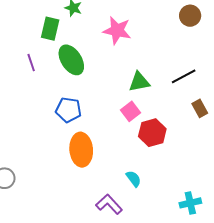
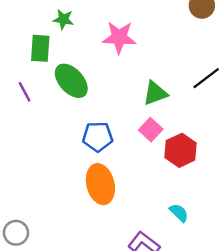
blue pentagon: (68, 110) -> (98, 137), moved
cyan semicircle: (134, 179) -> (179, 213), moved

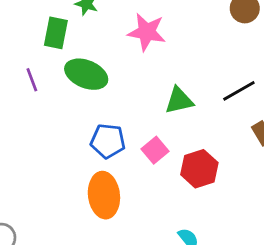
green ellipse: (71, 81) -> (86, 74), turned -33
pink square: (151, 130) -> (155, 150), moved

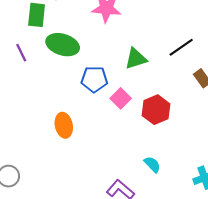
blue pentagon: (108, 141) -> (94, 79), moved
orange ellipse: (104, 195) -> (64, 125), moved, size x0.7

